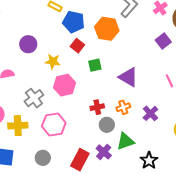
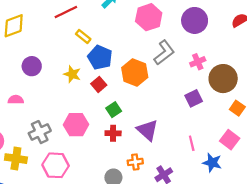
purple circle: (28, 44) -> (32, 66), moved
yellow star: (53, 61) -> (72, 74), moved
green square: (95, 65) -> (114, 110), turned -32
red cross: (97, 107) -> (113, 133), moved

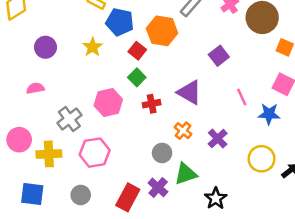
yellow star: (72, 74) -> (93, 47), turned 30
red square: (99, 84) -> (137, 51), moved
purple square: (194, 98) -> (219, 56), moved
green square: (114, 110) -> (137, 77), moved
orange cross: (135, 162) -> (183, 131), turned -32

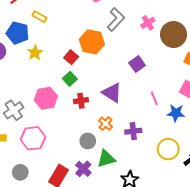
blue pentagon: (120, 22) -> (18, 33), moved
purple cross: (218, 139) -> (133, 131), turned 35

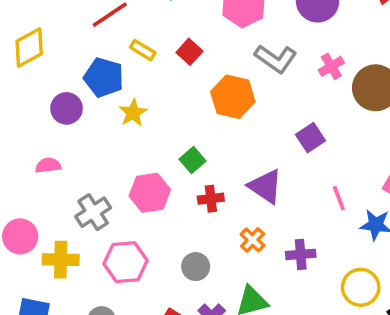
gray L-shape: (116, 19) -> (276, 59), turned 80
red square: (71, 57) -> (189, 52), moved
gray circle: (88, 141) -> (196, 267), moved

